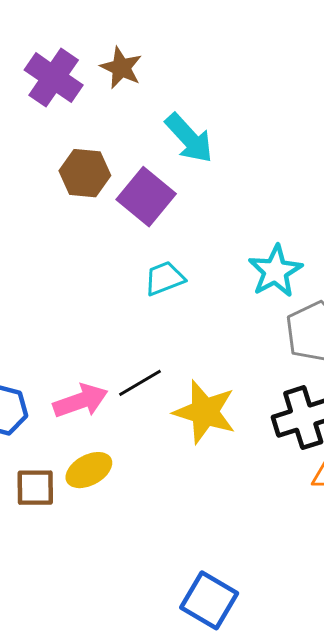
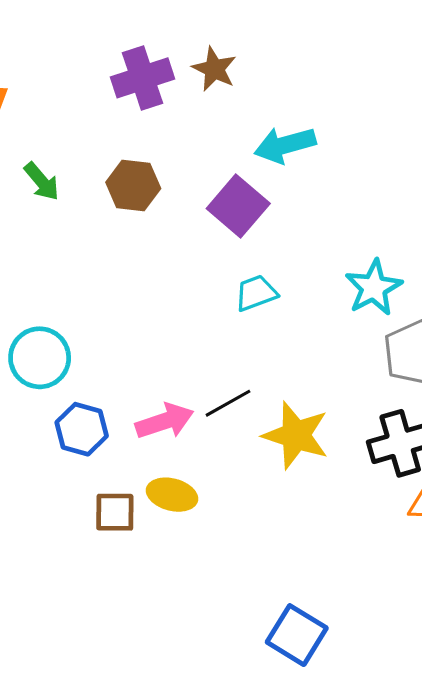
purple cross: (54, 78) -> (143, 78), turned 36
cyan arrow: (189, 138) -> (285, 145), turned 116
brown hexagon: (85, 173) -> (133, 185), moved
yellow ellipse: (89, 470) -> (172, 495), turned 42

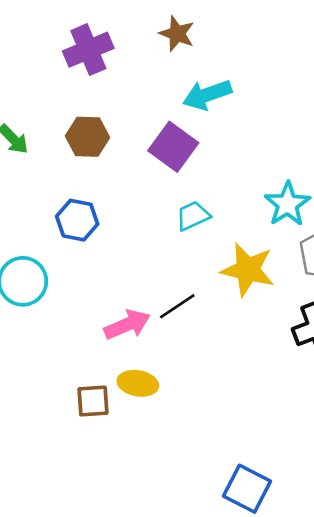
brown star: (214, 69) -> (177, 34), moved
blue hexagon: (82, 429) -> (77, 220), moved
yellow star: (296, 435) -> (248, 270), moved

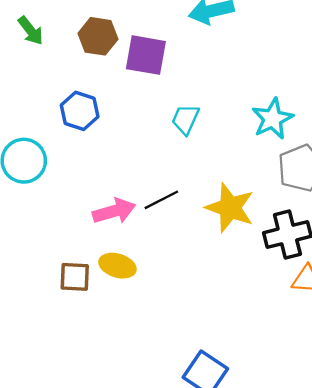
purple square: (173, 147) -> (146, 55), moved, turned -33
cyan trapezoid: (193, 216) -> (185, 119), turned -48
yellow star: (248, 270) -> (230, 208), moved

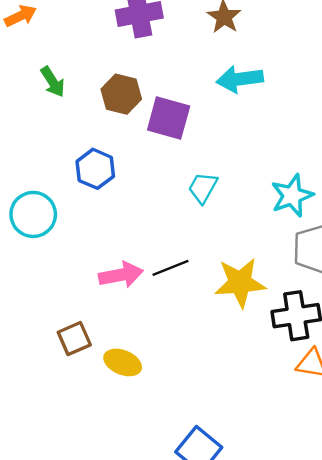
yellow star: (230, 208) -> (240, 283), turned -30
yellow ellipse: (117, 266) -> (123, 362), moved
brown square: (75, 277) -> (74, 338), turned -32

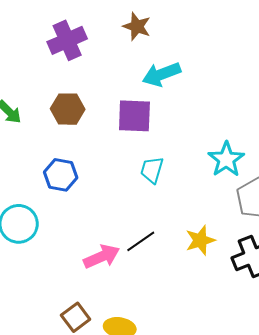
purple square: (169, 118) -> (134, 116), moved
yellow star: (240, 283) -> (200, 240), size x0.7

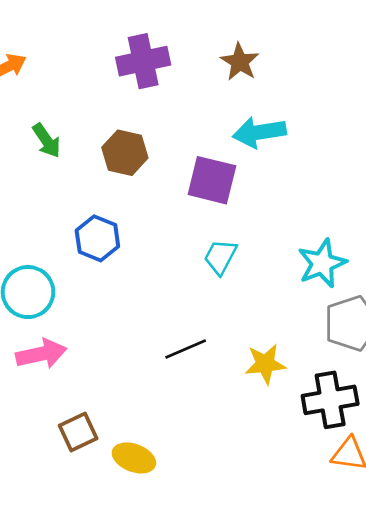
pink arrow: (102, 257) -> (41, 354), moved

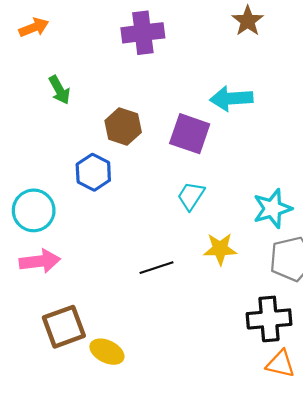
brown star: (240, 62) -> (248, 21), moved
brown hexagon: (125, 153) -> (123, 127), moved
yellow star: (265, 364) -> (220, 249), moved
brown square: (78, 432) -> (64, 327), size x1.4

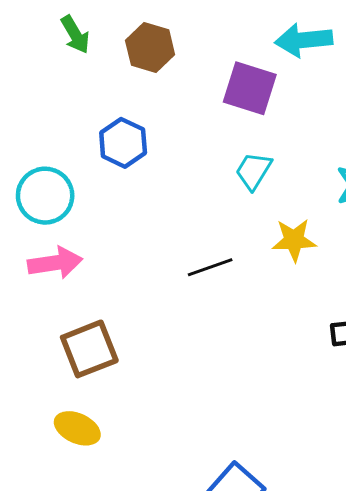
brown hexagon: (123, 127) -> (150, 48), moved
yellow ellipse: (107, 352) -> (77, 428), moved

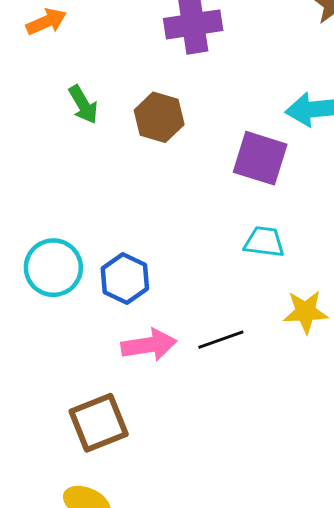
blue hexagon: (123, 143) -> (125, 279), moved
cyan trapezoid: (253, 171) -> (264, 242), turned 66
pink arrow: (55, 263) -> (149, 345), moved

